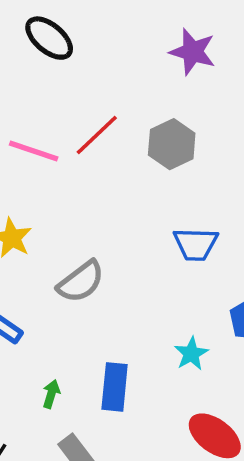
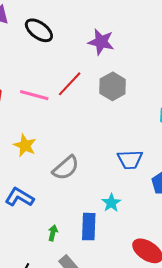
purple star: (193, 52) -> (101, 42), moved
blue trapezoid: (196, 244) -> (130, 160), moved
cyan star: (191, 354) -> (111, 203), moved

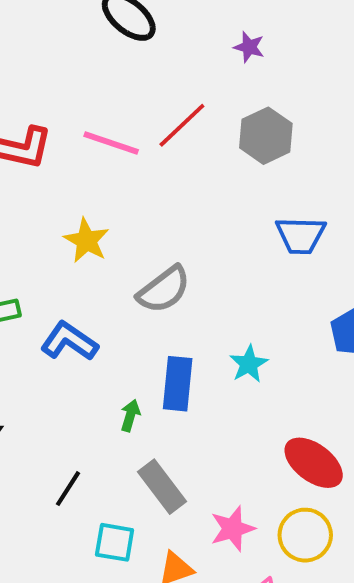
purple star: (101, 42) -> (249, 47), size x0.6
blue trapezoid: (130, 160) -> (301, 235), moved
blue rectangle: (89, 227) -> (178, 384), moved

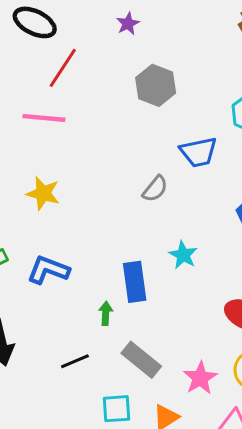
purple star: (249, 47) -> (128, 24), turned -30
red line: (182, 125) -> (63, 68), moved
gray semicircle: (164, 290) -> (155, 189), moved, size x0.7
black line: (68, 489) -> (75, 361), moved, turned 48

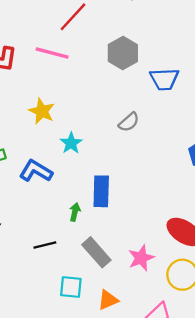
gray hexagon: (156, 85) -> (123, 53), moved
blue trapezoid: (198, 152) -> (164, 79), moved
cyan star: (183, 255) -> (71, 143), moved
pink star: (200, 378) -> (141, 258), moved

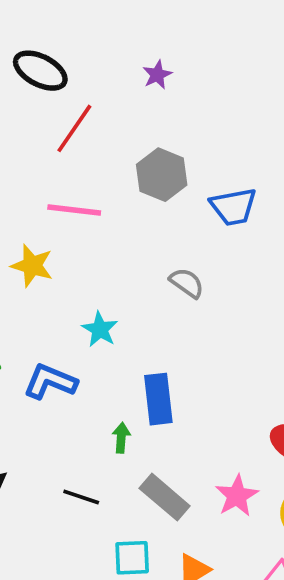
pink line: (52, 53) -> (74, 210), moved
yellow star: (42, 111) -> (32, 266), moved
gray semicircle: (129, 122) -> (187, 283), turned -95
black line: (45, 245) -> (81, 497), turned 40

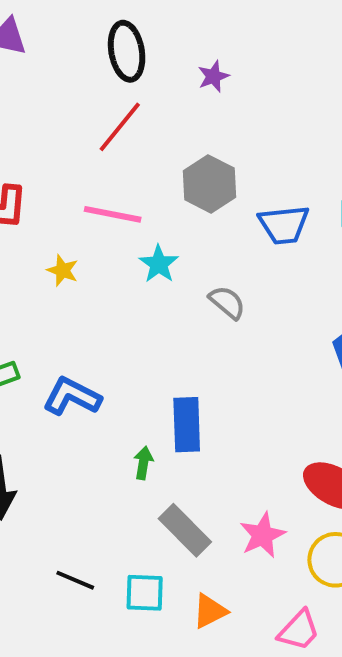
black ellipse: (40, 71) -> (127, 51), moved, turned 48
yellow star: (32, 266) -> (63, 270), size x0.7
cyan star: (100, 329) -> (159, 264), moved
black line: (81, 497) -> (75, 580), moved

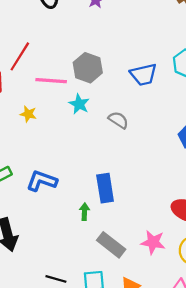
red line: (120, 127) -> (20, 56), moved
gray hexagon: (210, 184) -> (88, 68), moved
pink star: (262, 535) -> (153, 242), turned -30

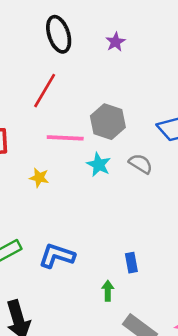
red line: (20, 56) -> (45, 91), moved
gray semicircle: (118, 120) -> (141, 164), moved
blue rectangle: (105, 188) -> (131, 263), size x0.6

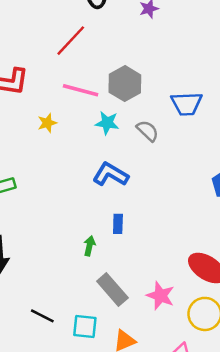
cyan star: (99, 165) -> (107, 123), turned -30
yellow star: (39, 178) -> (47, 123), turned 30
blue L-shape: (57, 256) -> (111, 174), moved

